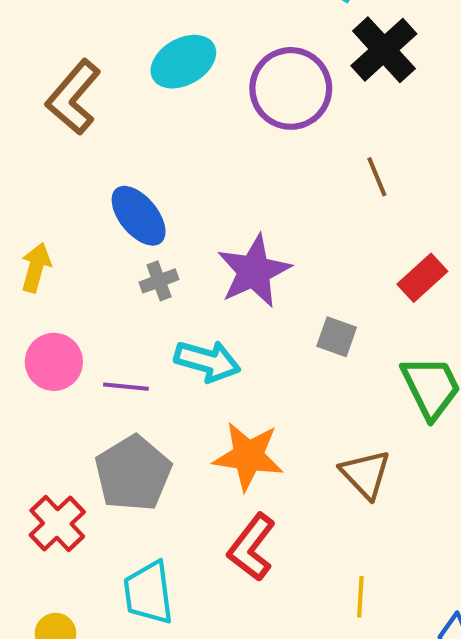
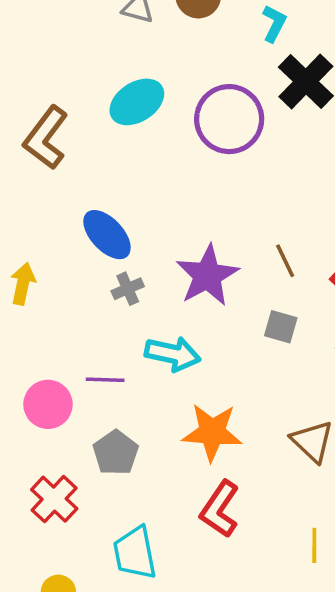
brown line: (377, 177) -> (285, 261), moved
pink circle: (54, 362) -> (48, 404), moved
gray pentagon: (133, 473) -> (116, 453), size x0.7

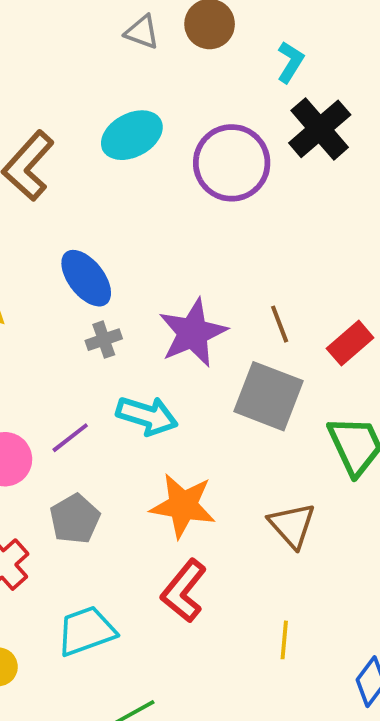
gray square: (281, 327) -> (268, 396), size x1.8
purple line: (105, 380) -> (70, 438), turned -45
cyan trapezoid: (135, 553) -> (86, 631), turned 76

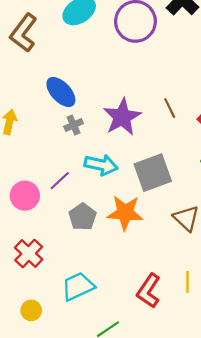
gray square: (268, 396) -> (153, 173), moved, turned -36
gray pentagon: (75, 519) -> (82, 217), moved
red L-shape: (184, 591) -> (149, 291), moved

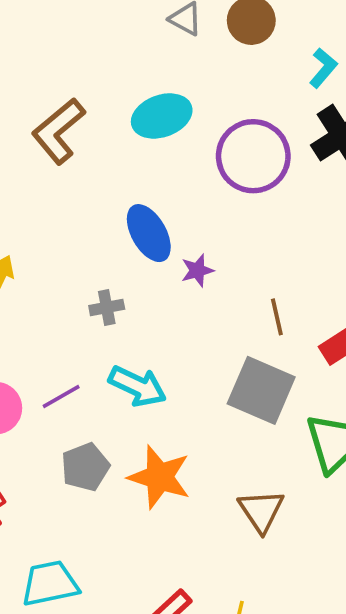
blue ellipse: (61, 92) -> (149, 233), moved
purple star: (122, 117) -> (197, 270), moved, size x0.5
gray square: (153, 173) -> (261, 390), moved, turned 30

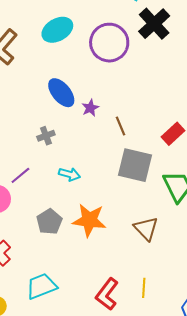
brown line: (277, 317) -> (120, 126), moved
cyan arrow: (138, 386) -> (69, 174), size x0.7
purple line: (61, 397) -> (20, 175), moved

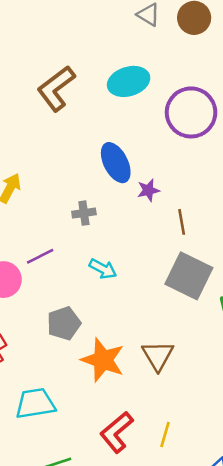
orange star: (89, 220) -> (103, 360), moved
brown triangle: (146, 229) -> (158, 355), moved

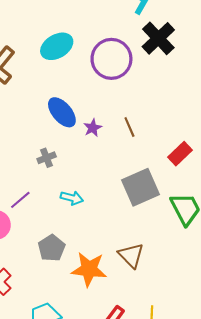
brown line: (182, 222) -> (129, 127), moved
gray square: (189, 276) -> (141, 187), turned -36

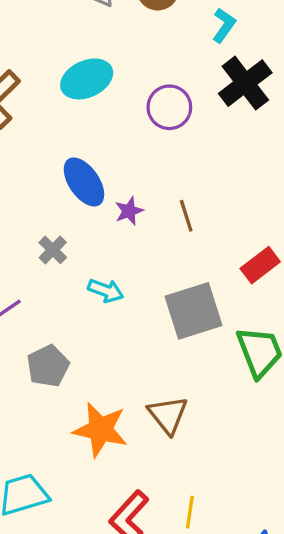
purple circle: (111, 59) -> (169, 107), size x0.7
gray cross: (47, 158) -> (53, 250), turned -30
cyan arrow: (72, 198) -> (106, 291), moved
gray pentagon: (52, 248) -> (48, 366), moved

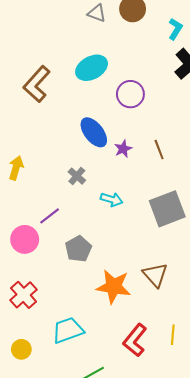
purple circle: (169, 107) -> (130, 94), moved

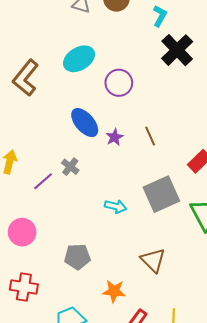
cyan arrow: (112, 199) -> (116, 206), moved
purple line: (50, 216) -> (43, 181), moved
gray pentagon: (78, 249) -> (77, 257), moved, turned 30
orange star: (114, 287) -> (114, 291), moved, size x0.7
red cross: (24, 295) -> (24, 287), turned -36

